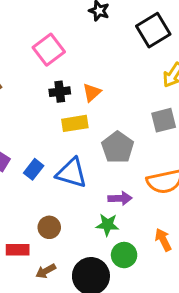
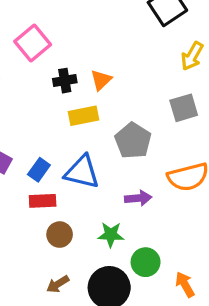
pink square: (49, 50) -> (33, 43), moved
green star: (107, 225) -> (111, 235), moved
orange arrow: (163, 240) -> (185, 284), moved
red rectangle: (18, 250) -> (43, 201), moved

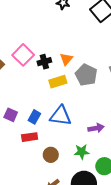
pink square: (33, 43) -> (23, 55), moved
gray pentagon: (133, 141) -> (86, 75), moved
red rectangle: (43, 201) -> (30, 137), moved

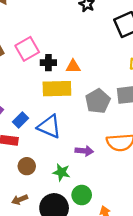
orange triangle: (66, 59) -> (73, 66), turned 32
gray pentagon: (86, 75) -> (98, 101), moved
yellow rectangle: (58, 82) -> (57, 89), size x1.4

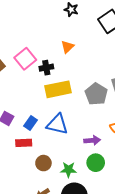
orange triangle: (73, 66) -> (67, 47), moved, turned -32
green star: (61, 172) -> (68, 170), moved
green circle: (82, 195) -> (96, 163), moved

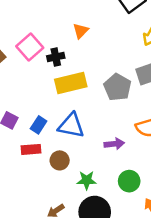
brown circle: (43, 163) -> (60, 160), moved
green circle: (96, 163) -> (129, 181), moved

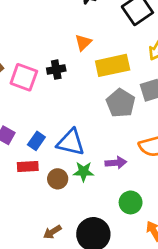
pink square: (30, 47) -> (24, 77), moved, turned -30
yellow rectangle: (71, 83) -> (113, 65), moved
green star: (87, 180) -> (83, 172), moved

